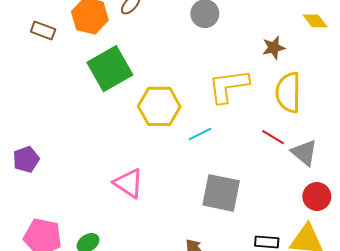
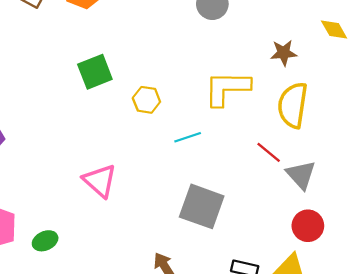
green square: (110, 69) -> (95, 72), moved, size x0.7
yellow hexagon: (159, 106) -> (146, 100), size x0.6

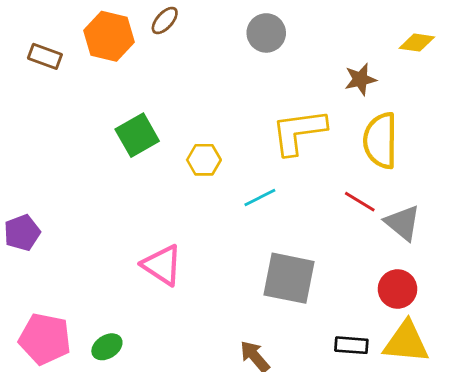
yellow diamond: (334, 29) -> (417, 43), turned -44
red circle: (308, 226) -> (398, 289), moved

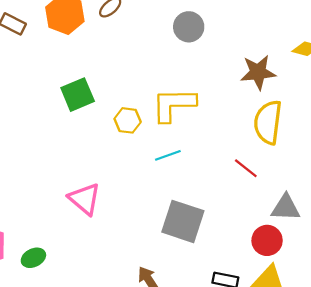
brown star: (360, 79) -> (258, 72), size x1.4
yellow L-shape: (299, 132) -> (174, 105), moved
gray triangle: (403, 223) -> (286, 208), moved, turned -44

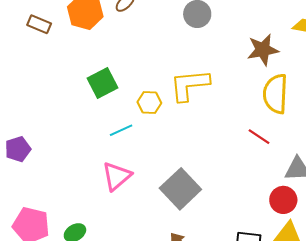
cyan line: (168, 155) -> (121, 130), moved
pink triangle: (85, 199) -> (117, 176), turned 44
gray square: (183, 221) -> (180, 189), moved, turned 33

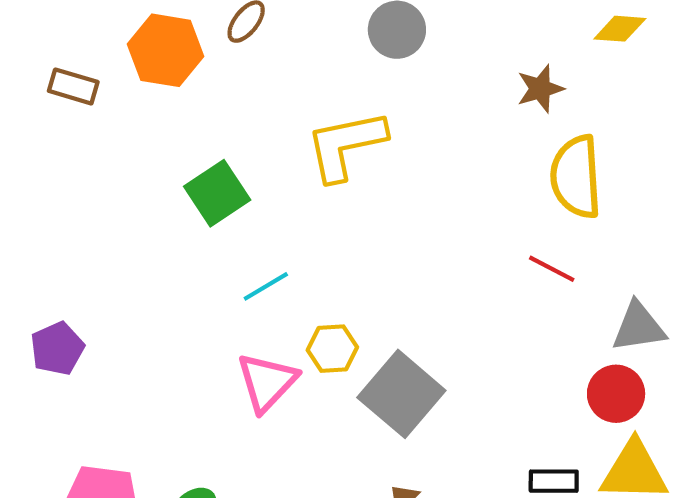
brown star: (263, 50) -> (540, 89), size x0.7
yellow L-shape: (189, 85) -> (346, 145), moved
yellow hexagon: (149, 103) -> (332, 349), moved

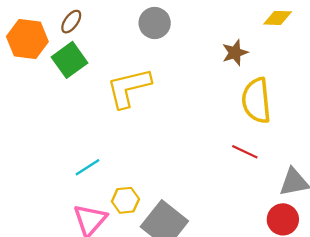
green square: (217, 193) -> (69, 60), moved

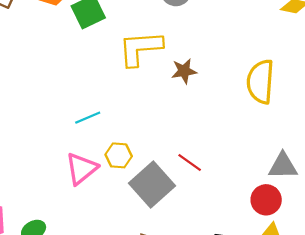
brown star: (235, 53) -> (184, 71), moved
red line: (245, 152) -> (190, 162), moved

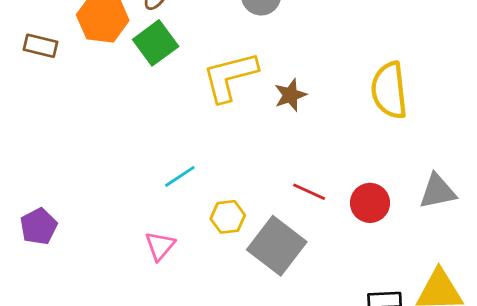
red line: (190, 162) -> (309, 192), moved
pink triangle: (81, 169) -> (160, 246), moved, size x0.7
red circle: (266, 200) -> (370, 203), moved

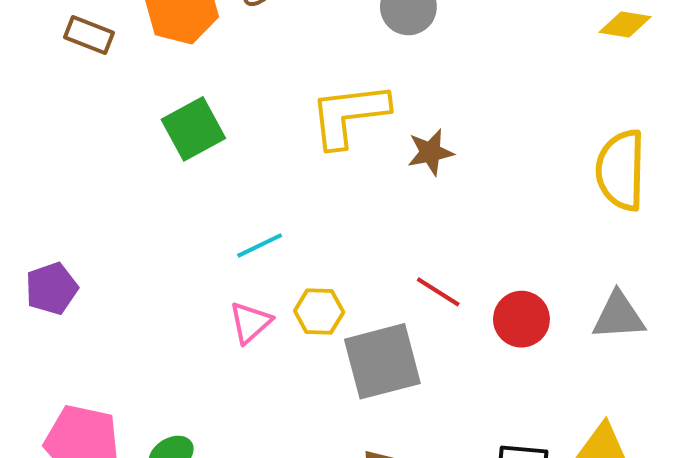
green square: (156, 43) -> (193, 129), moved
yellow semicircle: (389, 90) -> (621, 170), moved
pink triangle: (160, 246) -> (250, 322), moved
gray square: (277, 246) -> (382, 361), turned 30

